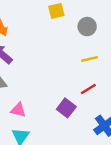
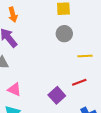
gray circle: (87, 27) -> (64, 34), moved

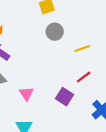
pink triangle: (14, 89) -> (26, 94), moved, turned 48

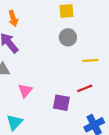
purple square: (64, 97) -> (61, 103), turned -36

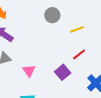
purple square: (61, 103) -> (63, 72), turned -35

